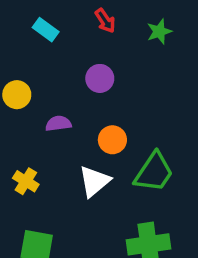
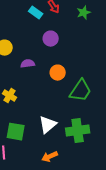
cyan rectangle: (46, 30) -> (36, 13), moved
white triangle: (94, 181) -> (48, 125), moved

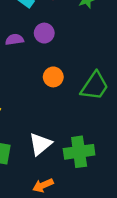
purple semicircle: (28, 64) -> (15, 40), moved
green trapezoid: (81, 91) -> (95, 86), moved

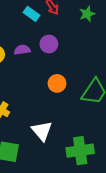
white triangle: (40, 144) -> (42, 131), moved, turned -30

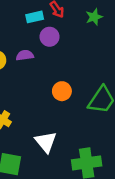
cyan rectangle: (32, 14) -> (35, 17), turned -49
purple circle: (49, 44) -> (50, 37), moved

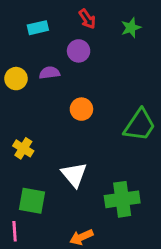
cyan rectangle: (35, 17) -> (38, 28), moved
orange circle: (62, 91) -> (81, 109), moved

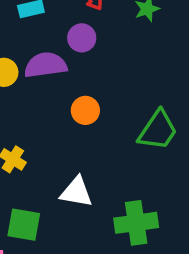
purple semicircle: (49, 73) -> (45, 65), size x1.6
white triangle: (74, 175) -> (76, 192), turned -40

